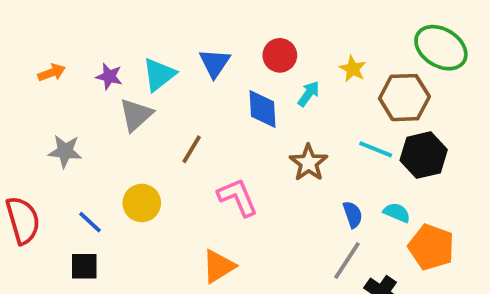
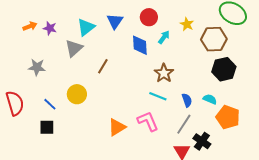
purple star: (109, 76) -> (50, 28), moved
cyan line: (376, 149) -> (158, 96), moved
pink L-shape: (238, 197) -> (148, 121), moved

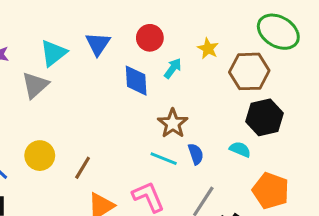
brown line: (103, 66) -> (83, 168), moved
cyan semicircle: (210, 99) -> (240, 149), moved
blue semicircle: (187, 100) -> (196, 154), moved

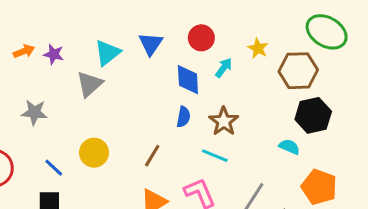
blue semicircle: (196, 154) -> (183, 117), moved, turned 30
brown line: (83, 168) -> (152, 156), moved

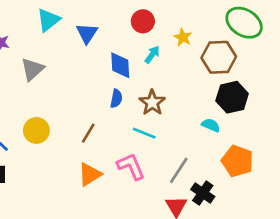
red circle: (201, 38) -> (143, 21), moved
cyan triangle: (107, 53) -> (48, 20), moved

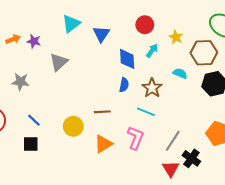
cyan semicircle: (211, 125) -> (180, 73), moved
yellow circle: (36, 130) -> (73, 126), moved
brown line: (88, 133) -> (102, 112), turned 56
pink L-shape: (131, 166) -> (135, 138), turned 45

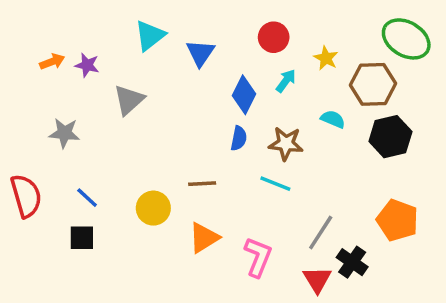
blue diamond: (127, 59) -> (244, 95), turned 30
brown star: (152, 88) -> (286, 144), turned -30
pink L-shape: (135, 138) -> (258, 257), moved

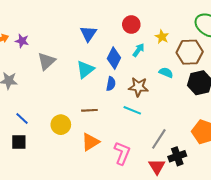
cyan triangle: (150, 35) -> (85, 69), moved
black cross: (352, 262) -> (177, 156), turned 36

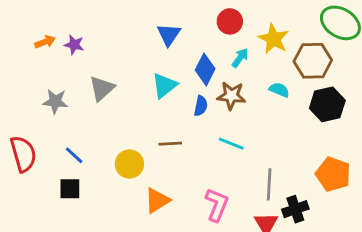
yellow star: (162, 37) -> (273, 39), size x1.5
gray triangle: (47, 61) -> (102, 88), moved
brown star: (138, 87) -> (231, 96), moved
gray line: (159, 139) -> (269, 184), turned -30
orange triangle: (90, 142) -> (157, 200), moved

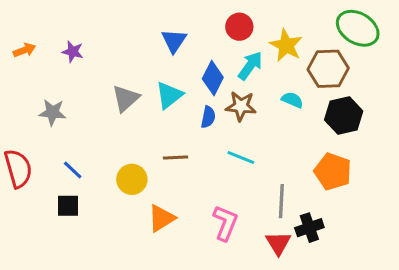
orange arrow: (45, 42) -> (24, 50), moved
cyan arrow: (240, 58) -> (250, 66), size x1.4
gray triangle: (102, 88) -> (126, 98), moved
orange pentagon: (333, 174) -> (333, 172), moved

